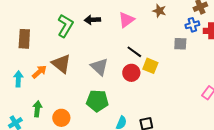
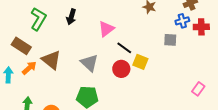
black arrow: (92, 20) -> (71, 17), moved, turned -70
pink triangle: (126, 20) -> (106, 29), moved
green L-shape: (65, 26) -> (38, 19), moved
brown rectangle: (24, 39) -> (21, 46), moved, turned -60

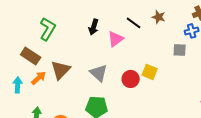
black arrow: (71, 17) -> (94, 27), moved
black line: (124, 48) -> (134, 23), moved
brown triangle: (51, 60) -> (61, 70), turned 35

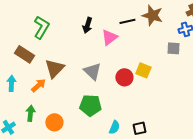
brown star: (159, 17) -> (152, 15), size x1.5
black line: (134, 23) -> (127, 21), turned -49
orange arrow: (39, 78) -> (38, 85), moved

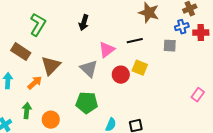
black line: (127, 21) -> (135, 41), moved
pink triangle: (109, 37) -> (107, 50), moved

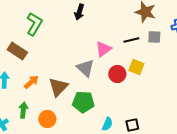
black arrow: (84, 23) -> (79, 12), moved
gray square: (170, 46) -> (154, 37), moved
brown triangle: (51, 66) -> (58, 87), moved

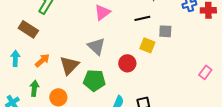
gray square: (154, 37) -> (165, 31), moved
pink triangle: (103, 49) -> (102, 12), moved
red circle: (117, 74) -> (127, 63), moved

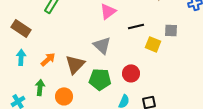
black line: (142, 18) -> (136, 26), moved
brown rectangle: (28, 29) -> (21, 28), moved
red circle: (127, 63) -> (131, 73), moved

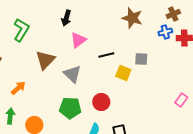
brown triangle: (75, 64) -> (45, 60), moved

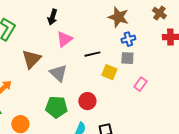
brown cross: (173, 14) -> (159, 13), turned -32
blue cross: (165, 32) -> (128, 39), moved
pink rectangle: (181, 100) -> (140, 84), moved

